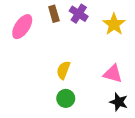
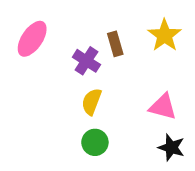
brown rectangle: (54, 14) -> (115, 44), moved
purple cross: (79, 14) -> (86, 61), moved

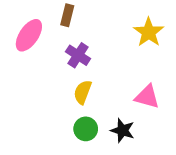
brown rectangle: (115, 44) -> (67, 15), moved, turned 30
black star: (171, 147) -> (123, 130), moved

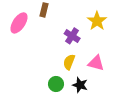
purple cross: (78, 55) -> (72, 36), moved
yellow semicircle: (83, 92) -> (69, 62), moved

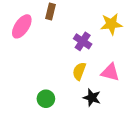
yellow star: (97, 21) -> (111, 24), turned 30
green circle: (56, 84) -> (46, 99), moved

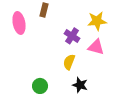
pink ellipse: (22, 26) -> (19, 23), turned -45
pink triangle: (110, 72) -> (96, 47), moved

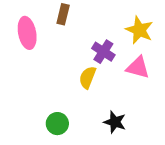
yellow star: (97, 21) -> (139, 30), turned 30
yellow semicircle: (69, 62) -> (88, 78), moved

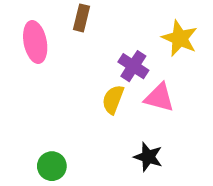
pink triangle: (138, 67) -> (159, 98), moved
green circle: (57, 124) -> (52, 166), moved

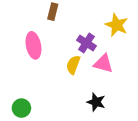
pink ellipse: (35, 42) -> (33, 45), moved
green circle: (52, 166) -> (21, 108), moved

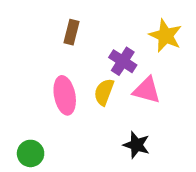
brown rectangle: (53, 12) -> (72, 32), moved
pink ellipse: (33, 45) -> (65, 95), moved

